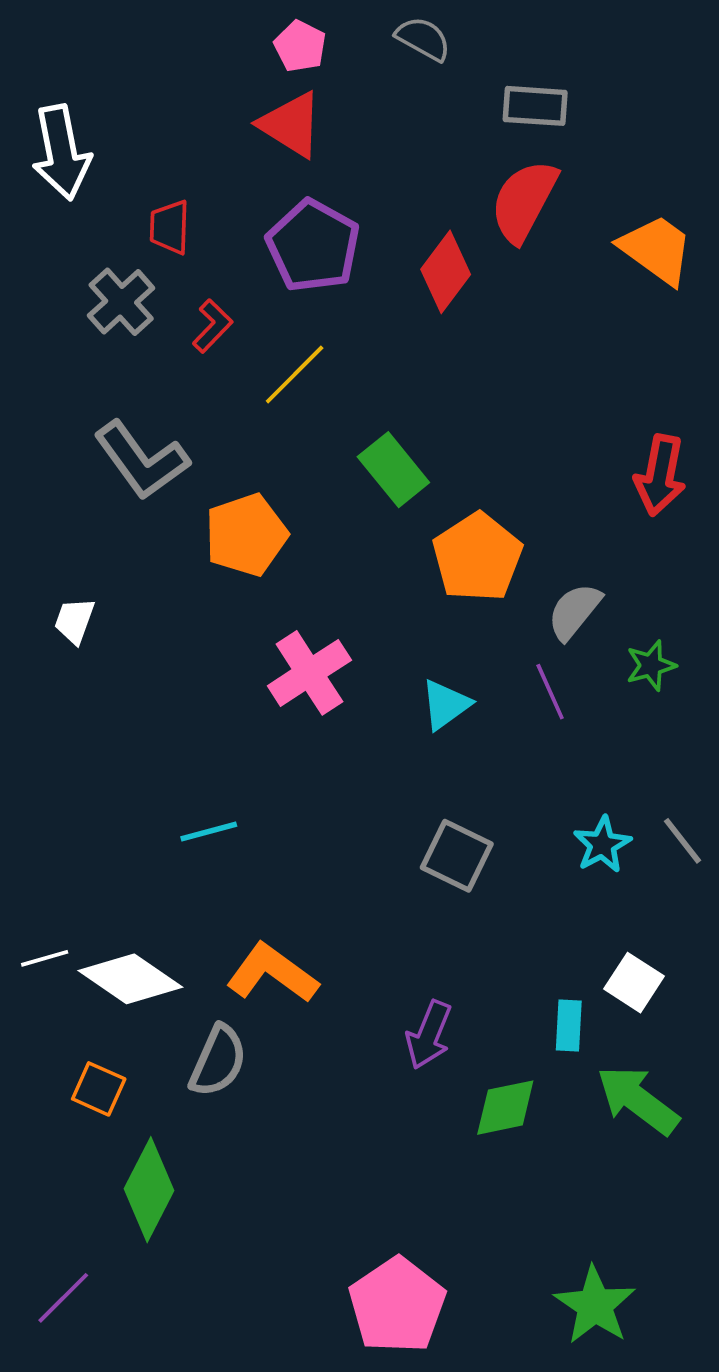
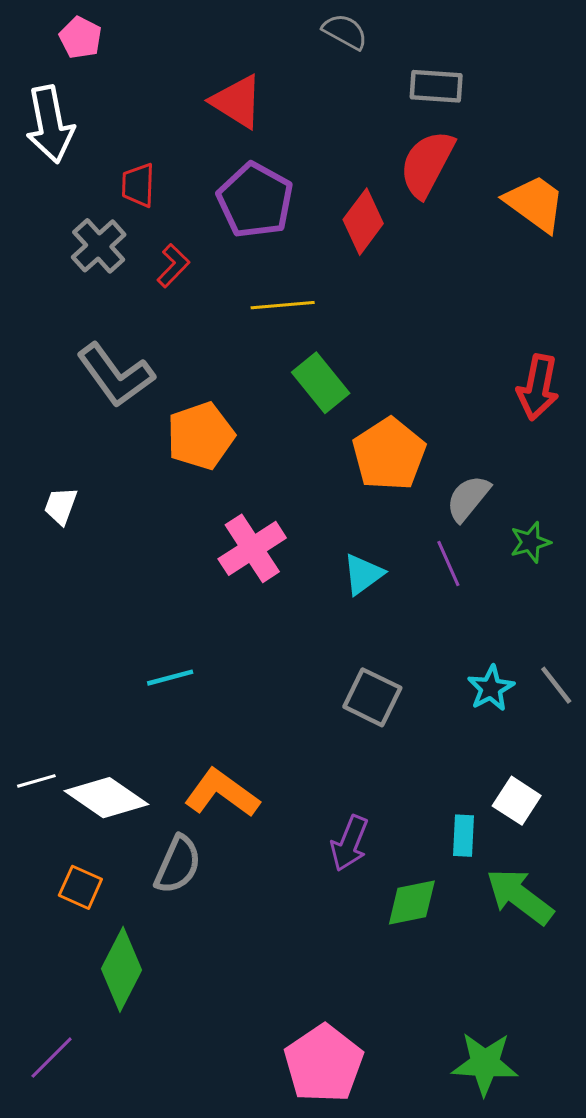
pink pentagon: (300, 46) -> (80, 38), moved
yellow line: (295, 374) -> (283, 305), moved, turned 40
green star: (595, 1305) -> (485, 1064), turned -30

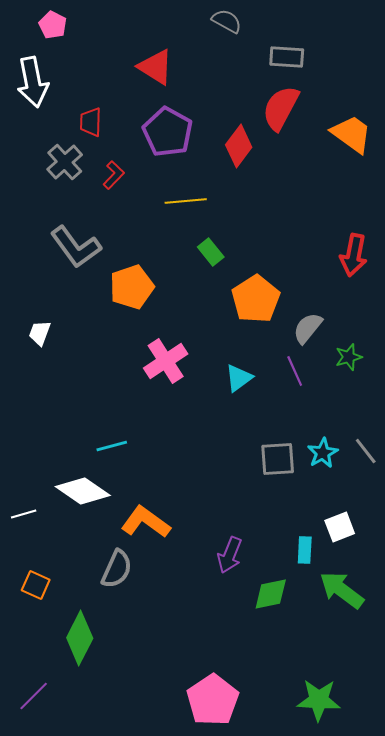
green rectangle: (321, 383) -> (211, 252), size x0.7
gray square: (372, 697) -> (278, 459), moved, turned -30
white diamond: (106, 798) -> (83, 491), moved
white square: (517, 801) -> (340, 527), turned 36
orange square: (80, 887) -> (36, 585), moved

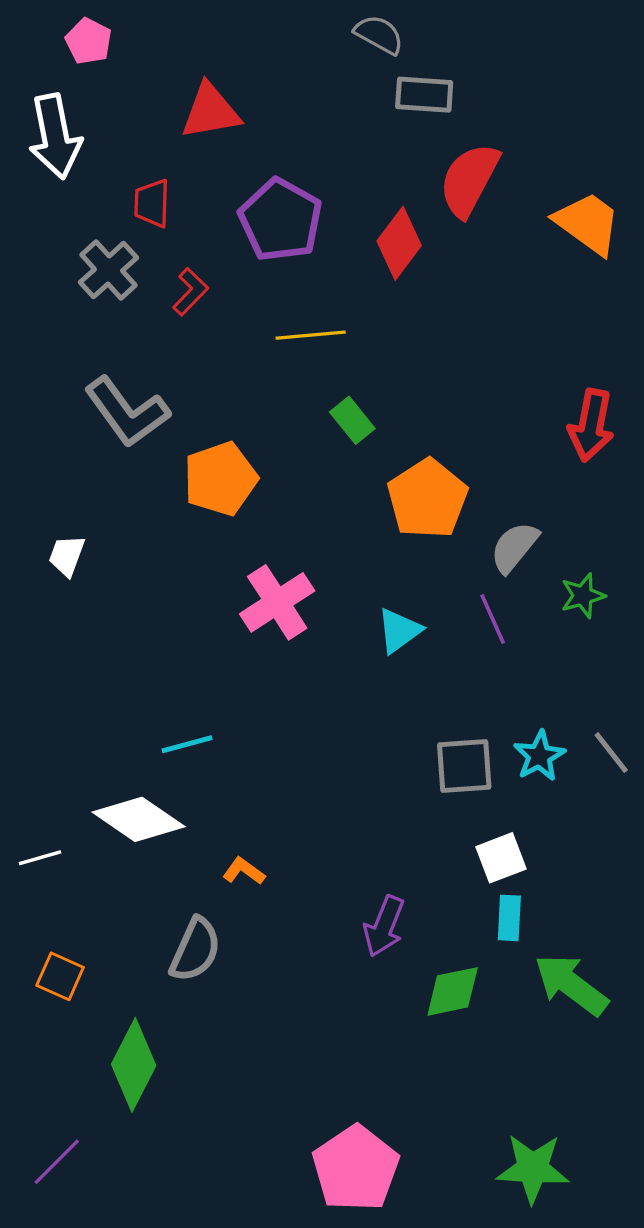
gray rectangle: (287, 57) -> (424, 95), moved
red triangle: (156, 67) -> (210, 111), moved, turned -42
orange L-shape: (146, 522) -> (244, 871), size x0.5
white square: (340, 527) -> (501, 858), moved

